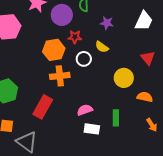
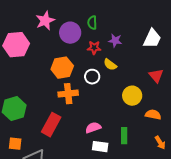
red star: (75, 37) -> (94, 48), moved

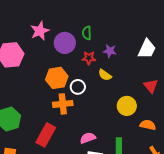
white circle: (92, 77) -> (78, 87), moved

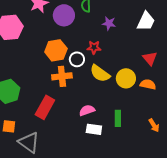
red star: (89, 58) -> (94, 47), moved
yellow semicircle: (105, 75) -> (100, 73), moved, size x1.5
orange semicircle: (148, 125) -> (148, 84), moved

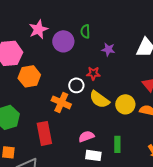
orange hexagon: (56, 50) -> (29, 76), moved
orange cross: (62, 76) -> (61, 102), turned 30
red rectangle: (45, 107) -> (44, 133), turned -40

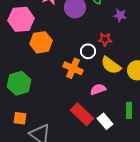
red rectangle: (44, 133) -> (82, 114), moved, turned -35
pink semicircle: (86, 136) -> (98, 89), moved
white rectangle: (93, 155) -> (105, 121), turned 42

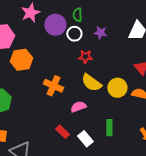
white circle: (88, 51) -> (74, 34), moved
red rectangle: (82, 114) -> (62, 132), size x0.6

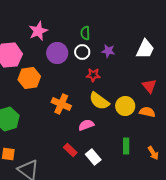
purple circle: (55, 25) -> (57, 53), moved
green rectangle: (109, 128) -> (126, 146), moved

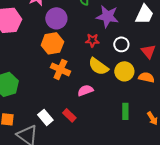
purple star: (108, 51) -> (107, 16), size x1.6
white circle: (82, 52) -> (121, 44), moved
orange hexagon: (29, 78) -> (52, 43), moved
white rectangle: (93, 157) -> (45, 117), moved

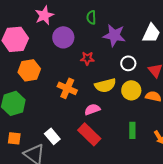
red star: (92, 40) -> (87, 58), moved
orange hexagon: (52, 43) -> (29, 70), moved
yellow semicircle: (98, 66) -> (105, 85), turned -50
red rectangle: (69, 115) -> (89, 134), moved, size x1.6

